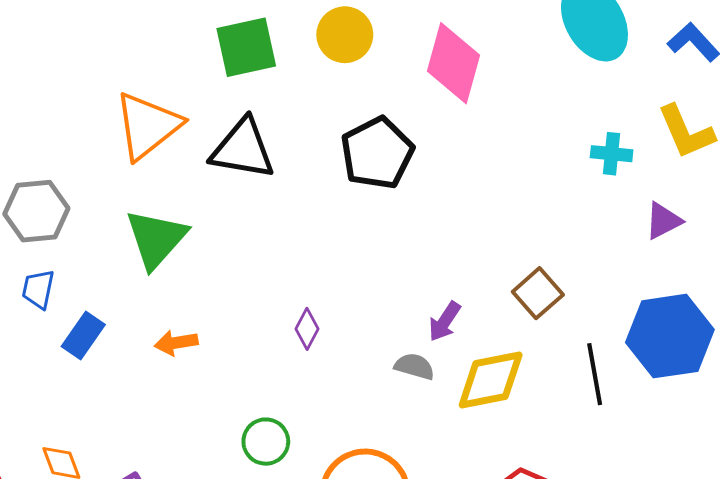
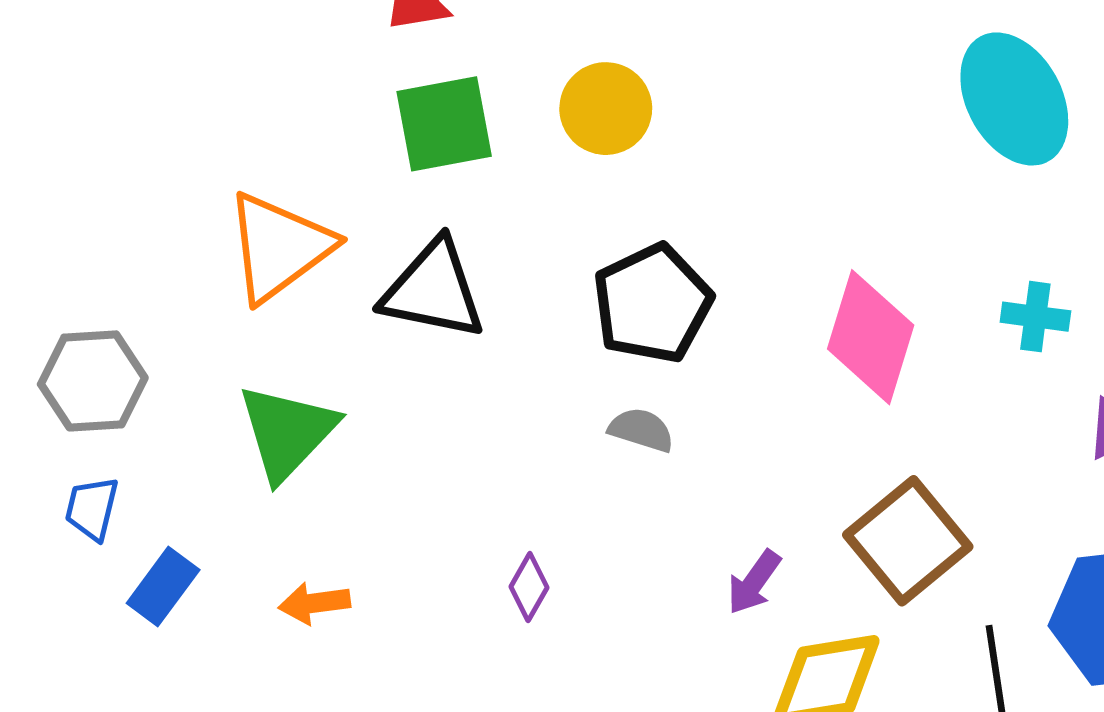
pink diamond: (454, 63) -> (871, 337), moved
brown square: (538, 293) -> (908, 541), size x1.5
gray semicircle: (414, 366) -> (641, 430), moved

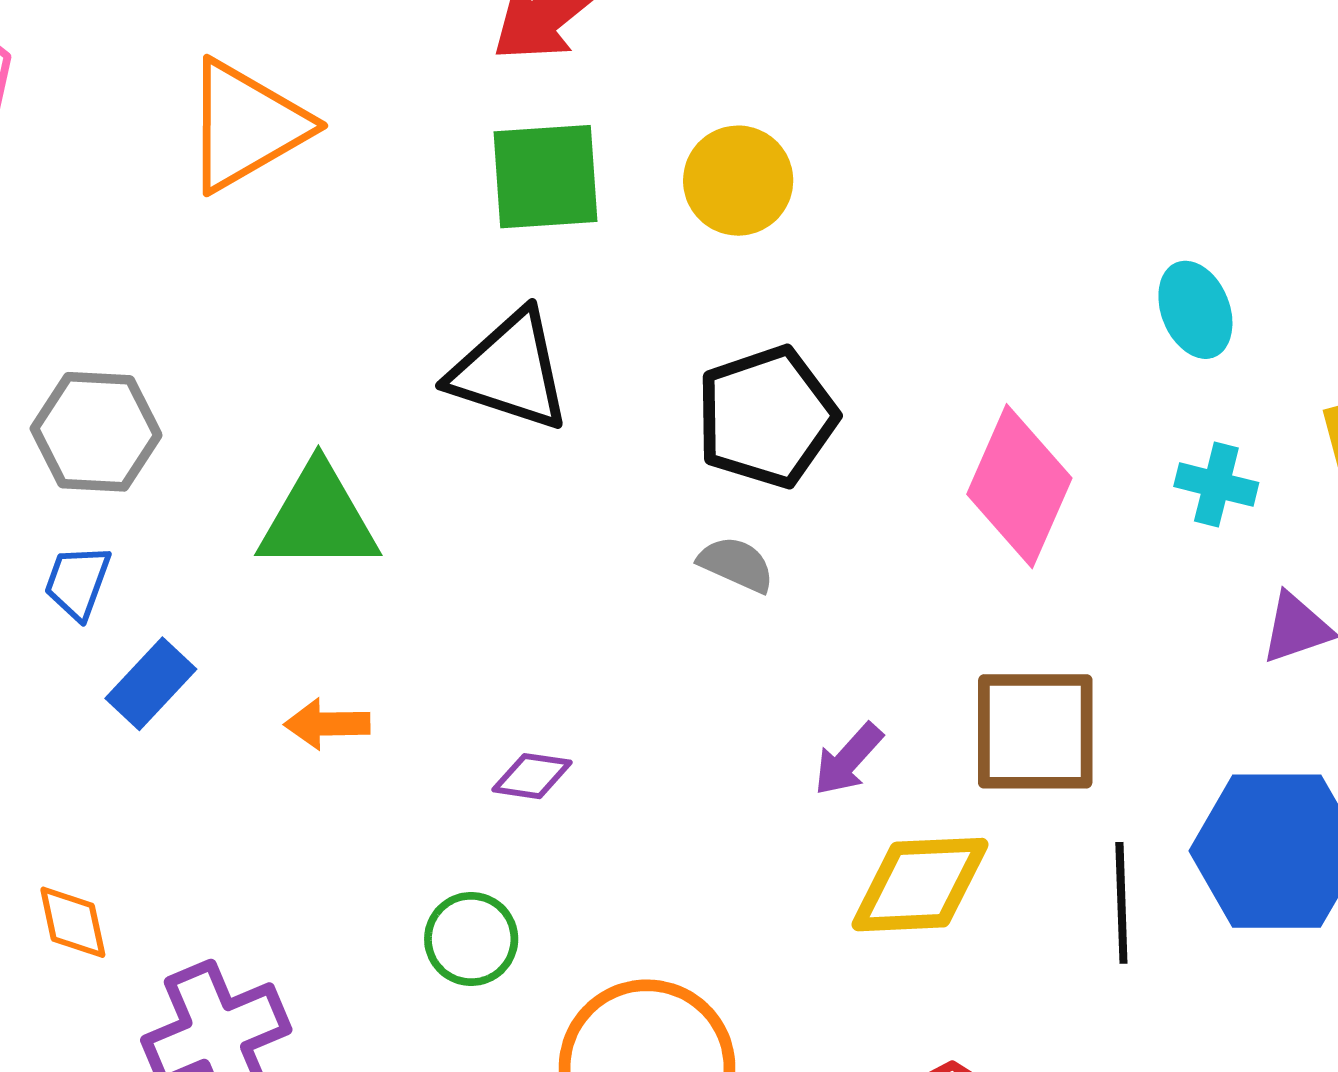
cyan ellipse: (1014, 99) -> (1195, 310), moved, size x0.6
orange triangle: (279, 247) -> (246, 126), moved
green triangle: (287, 432) -> (318, 519), turned 40
brown square: (908, 541) -> (1035, 731), turned 33
purple diamond: (529, 587) -> (532, 776), moved, turned 62

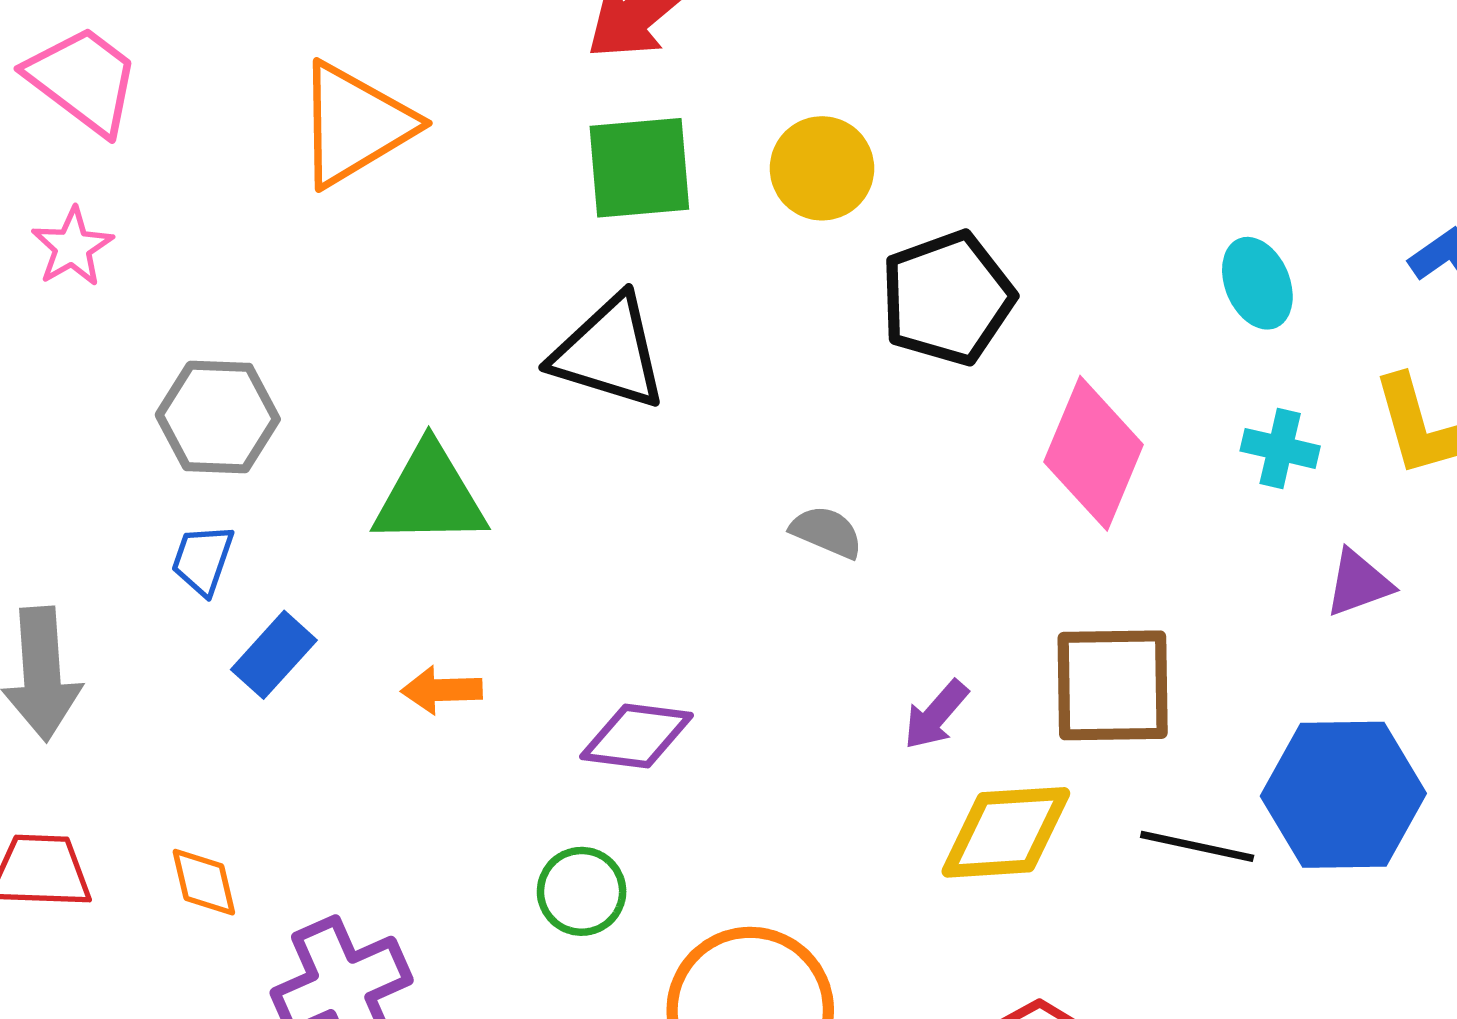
black pentagon: (766, 417) -> (947, 298), moved
purple diamond: (532, 776) -> (637, 736), size x1.5
black line: (1121, 903) -> (1197, 846), turned -75

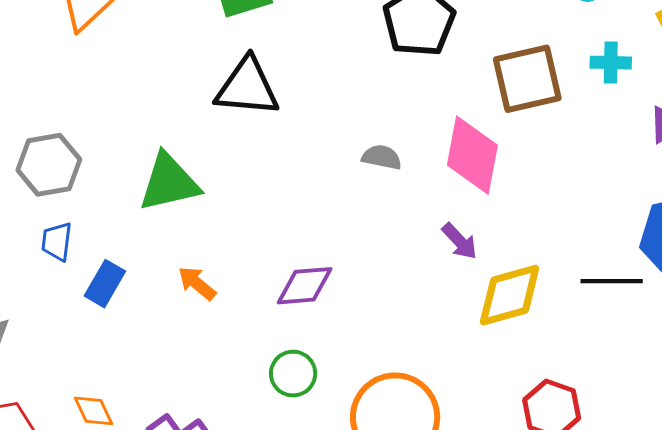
pink diamond: (1094, 453) -> (472, 155), moved
brown square: (1113, 685) -> (527, 79), moved
orange arrow: (442, 690) -> (197, 283), turned 54
purple arrow: (936, 715) -> (460, 241), turned -72

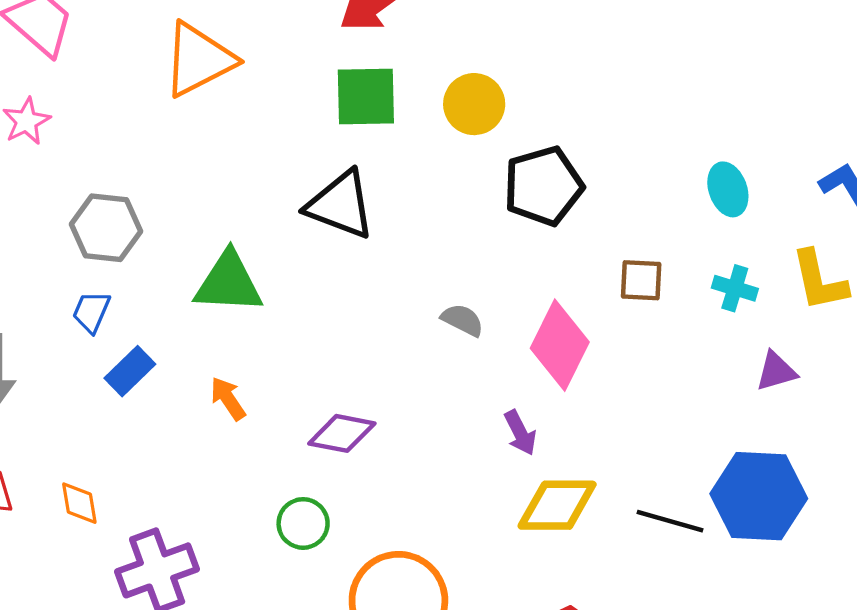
brown square: (527, 79) -> (641, 280), size x0.6

